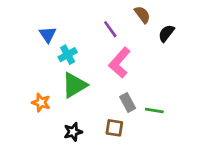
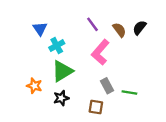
brown semicircle: (142, 15) -> (119, 30), moved
black star: (73, 132) -> (61, 98), moved

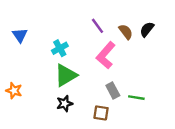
blue triangle: (40, 29) -> (20, 35), moved
orange star: (34, 86) -> (14, 91), moved

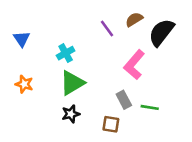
black semicircle: (147, 29) -> (161, 32), size x1.6
brown semicircle: (126, 32) -> (134, 19), moved, turned -84
pink L-shape: (106, 55) -> (134, 65), moved
orange star: (14, 91) -> (24, 84), moved

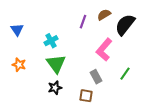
purple line: (107, 28) -> (83, 22), turned 56
green triangle: (72, 83) -> (56, 64), turned -35
green line: (150, 107) -> (125, 74), moved, turned -64

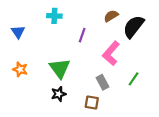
purple line: (83, 22) -> (82, 35), moved
cyan cross: (51, 41) -> (54, 16), moved, turned 32

